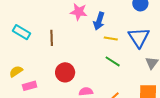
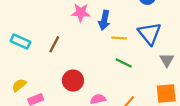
brown line: (52, 38) -> (54, 44), turned 35

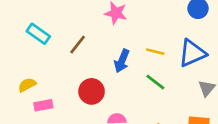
blue arrow: (104, 20) -> (122, 61), moved
blue triangle: (150, 34) -> (192, 53), turned 35

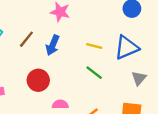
blue arrow: (122, 61) -> (53, 45), moved

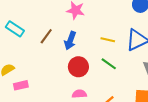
red circle: (38, 80) -> (78, 67), moved

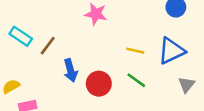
brown line: (46, 36) -> (48, 46), moved
blue arrow: (70, 41) -> (71, 70), moved, turned -36

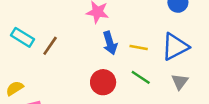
blue arrow: (71, 70) -> (110, 43), moved
gray triangle: (187, 85) -> (180, 82), moved

